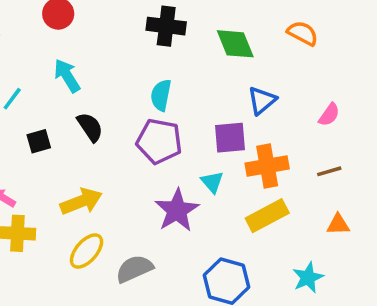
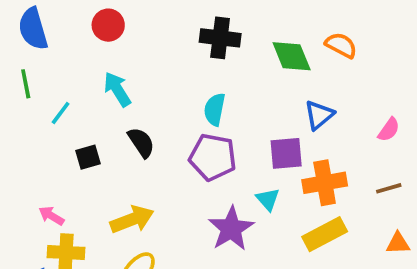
orange semicircle: (303, 33) -> (341, 45), moved

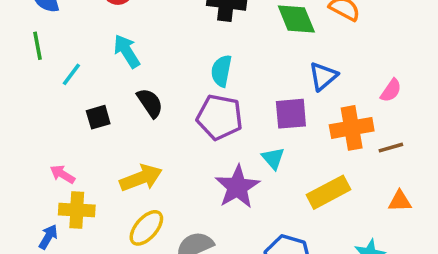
orange cross: (325, 183) -> (352, 128), moved

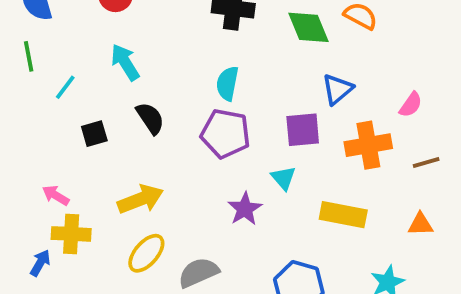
brown line: (391, 148) -> (426, 163), moved
purple star: (237, 187) -> (245, 209), size x0.7
yellow rectangle: (328, 192) -> (343, 215), turned 39

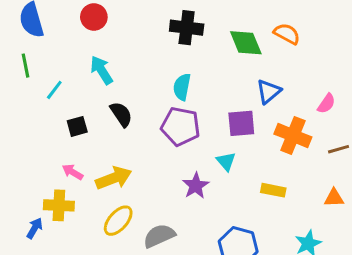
orange cross: (368, 145) -> (293, 136), turned 32
pink arrow: (56, 195) -> (73, 172), moved
yellow rectangle: (343, 215) -> (273, 190), size x0.7

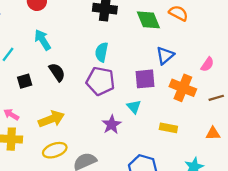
pink arrow: (73, 172) -> (11, 115), moved
yellow ellipse: (118, 221) -> (55, 150), turned 30

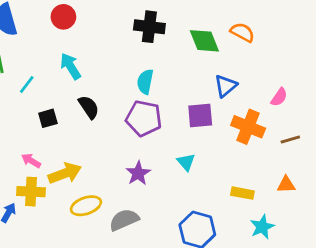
cyan triangle: (134, 107) -> (186, 162), moved
yellow arrow: (51, 119) -> (65, 173), moved
purple star: (112, 125) -> (138, 173), moved
yellow rectangle: (168, 128) -> (242, 193), moved

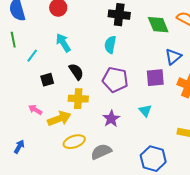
cyan semicircle: (145, 82) -> (110, 45), moved
yellow cross: (31, 192) -> (78, 99), moved

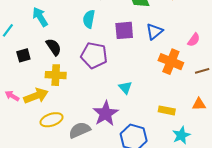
purple square: (155, 78) -> (124, 30), moved
pink arrow: (35, 110) -> (12, 96), moved
purple star: (111, 119) -> (106, 114), moved, size x1.4

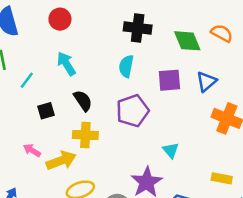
purple pentagon: (94, 55) -> (133, 111), turned -30
pink arrow: (12, 96) -> (32, 150), moved

